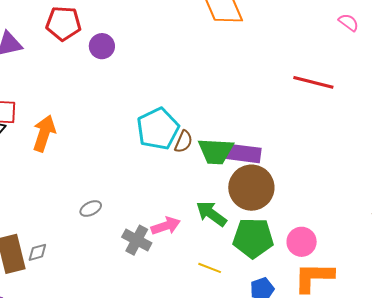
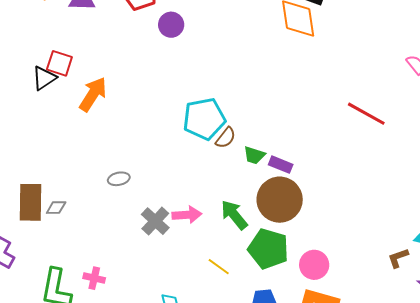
green trapezoid: (216, 151) -> (254, 155), size x0.6
purple rectangle: (243, 153) -> (281, 165), size x0.7

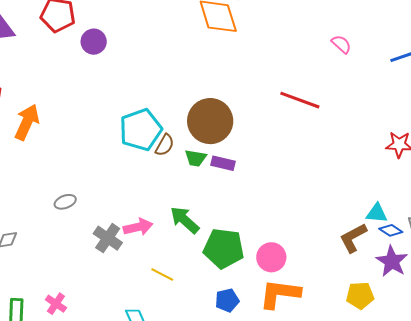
brown circle: (280, 200) -> (210, 121), moved
brown L-shape: (398, 258) -> (353, 238), size x1.4
yellow line: (219, 267) -> (162, 275), moved
pink cross: (94, 278) -> (56, 304), turned 30

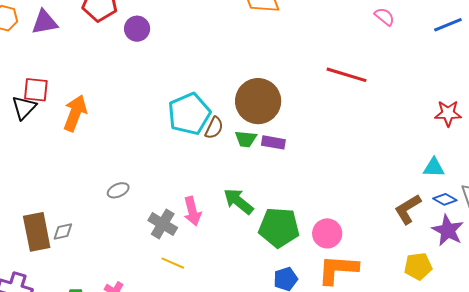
cyan triangle: (377, 213) -> (434, 168), moved
pink arrow: (138, 227) -> (192, 211), turned 92
yellow line: (162, 275) -> (173, 263), moved

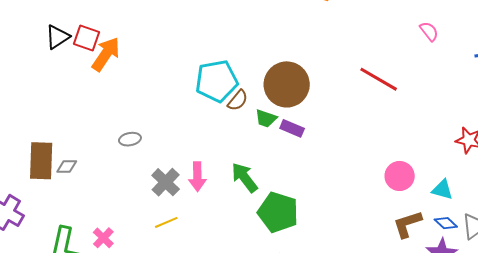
red square: (36, 90) -> (86, 38), moved
pink circle: (327, 233) -> (400, 176), moved
yellow line: (173, 263) -> (166, 222), turned -60

